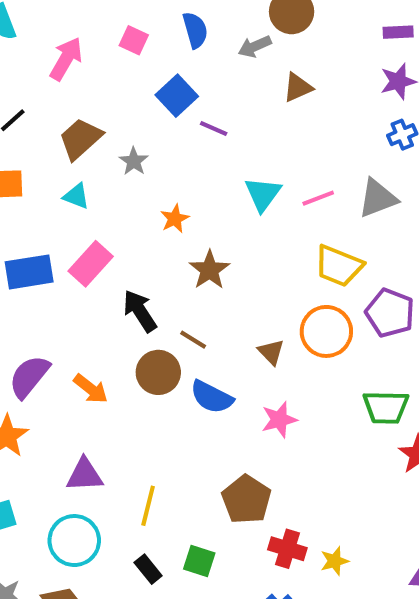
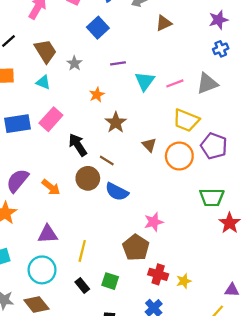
purple line: (214, 128) -> (118, 63), moved, turned -32
brown trapezoid: (80, 139) -> (45, 51), turned 100
brown triangle: (271, 352) -> (149, 145), moved
pink star: (279, 420) -> (154, 222), moved

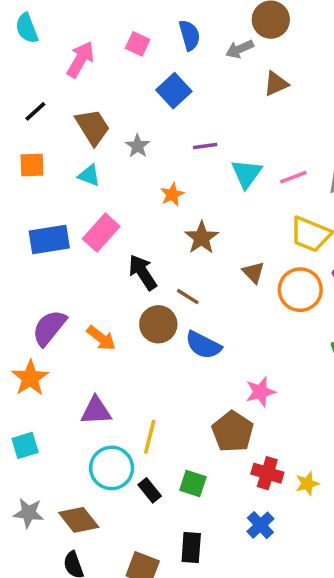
cyan circle: (42, 270) -> (112, 468), moved

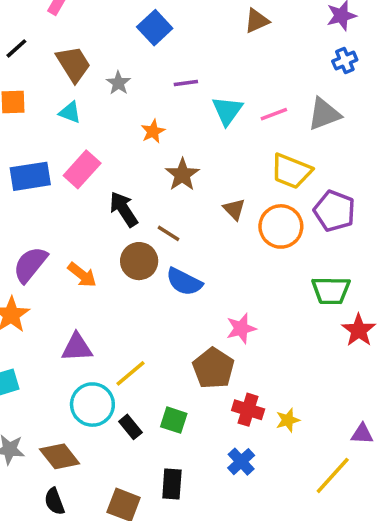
yellow line: (150, 437) -> (130, 373), turned 36

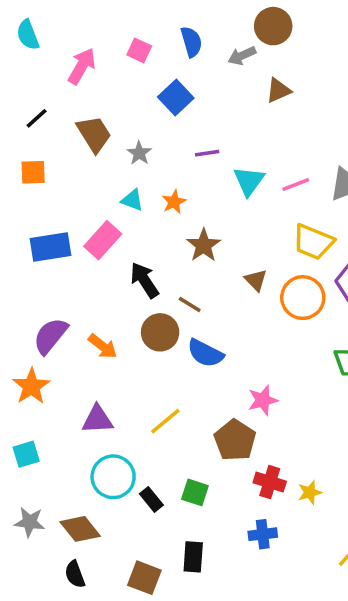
cyan triangle: (70, 112) -> (132, 200), moved
yellow line: (130, 373) -> (165, 421), moved
blue cross: (241, 462) -> (263, 534), turned 36

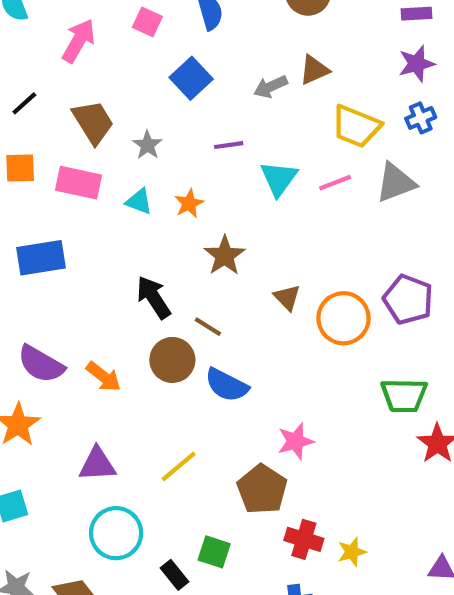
gray arrow: (242, 56) -> (270, 87), moved
pink rectangle: (103, 240) -> (79, 183), moved, turned 60
yellow trapezoid: (313, 242) -> (356, 126), moved
purple semicircle: (50, 336) -> (41, 364), turned -99
black rectangle: (151, 499) -> (174, 575), moved

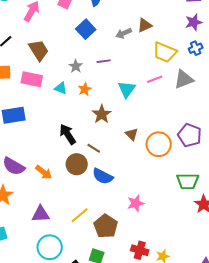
gray star: (147, 145) -> (76, 66), moved
cyan triangle: (279, 178) -> (127, 89), moved
brown pentagon: (262, 489) -> (106, 226), moved

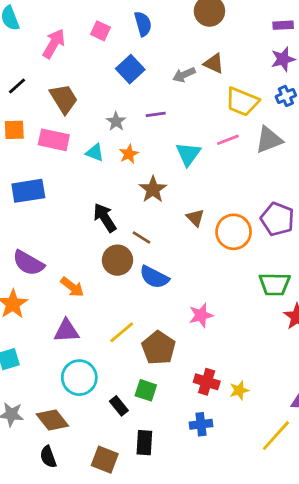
brown triangle: (145, 25) -> (214, 63), turned 49
orange arrow: (44, 172) -> (72, 287), moved

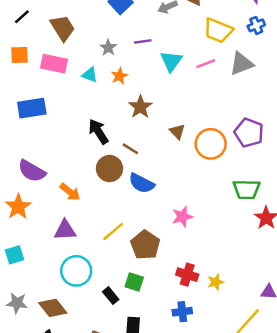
cyan triangle: (188, 154) -> (171, 61), moved

